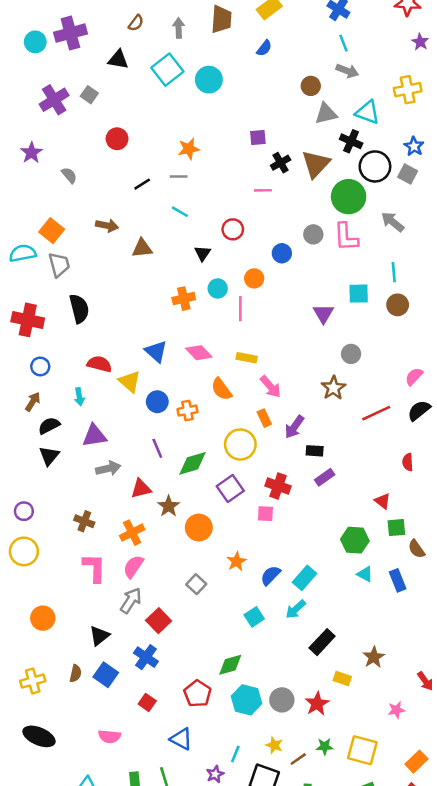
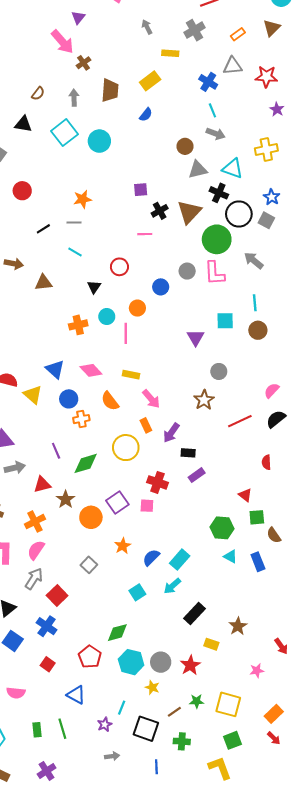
blue circle: (157, 402) -> (69, 399), moved
purple square: (230, 489) -> (117, 503), moved
yellow star: (274, 745) -> (152, 687), moved

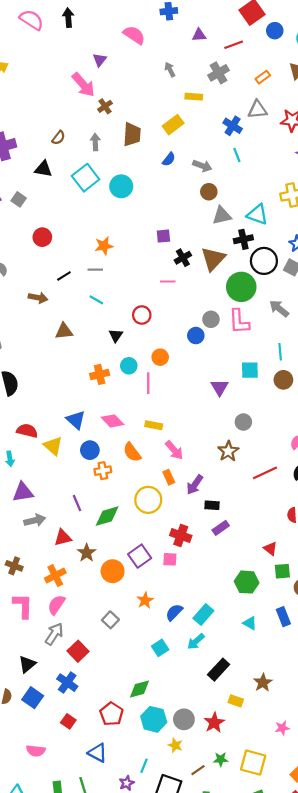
gray arrow: (216, 134) -> (202, 166), moved
black cross: (219, 193) -> (243, 239), turned -36
brown arrow: (14, 264) -> (38, 298), moved
blue circle: (161, 287) -> (196, 336), moved
cyan triangle: (230, 556) -> (250, 623), moved

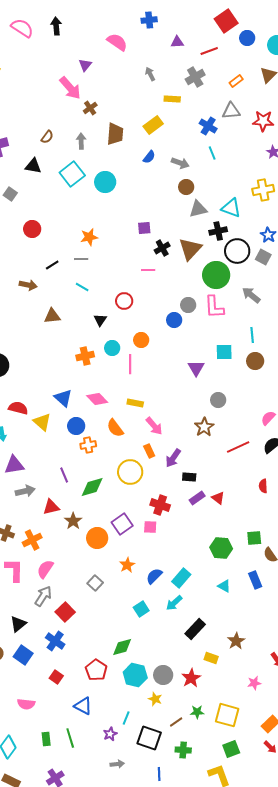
red triangle: (270, 549) -> (218, 498), moved
orange cross: (55, 576) -> (32, 540), moved

